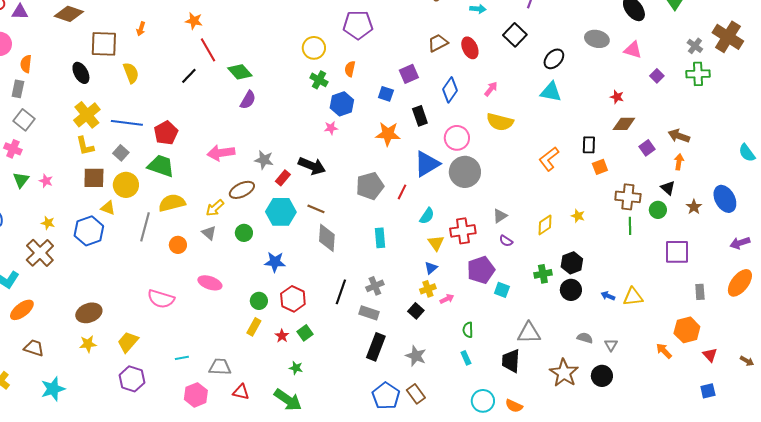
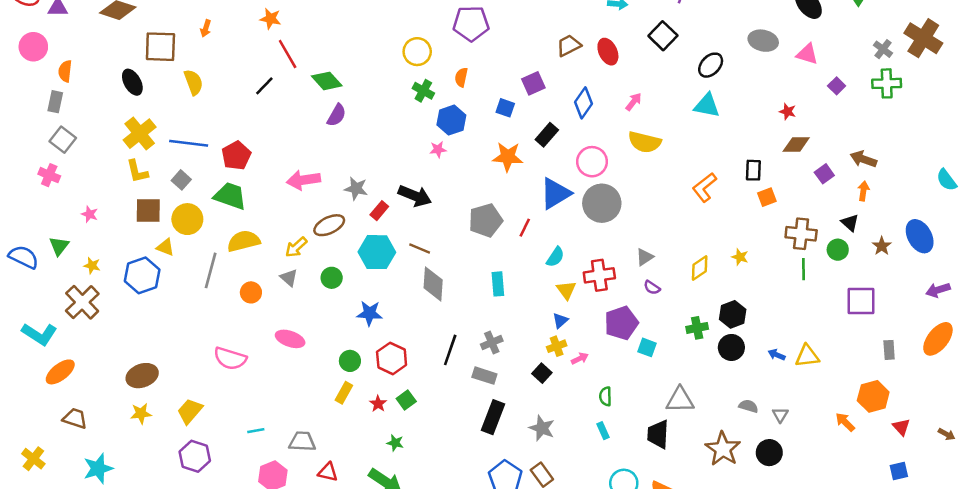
black rectangle: (420, 116) -> (547, 135), turned 60
green triangle: (21, 180) -> (59, 246), moved

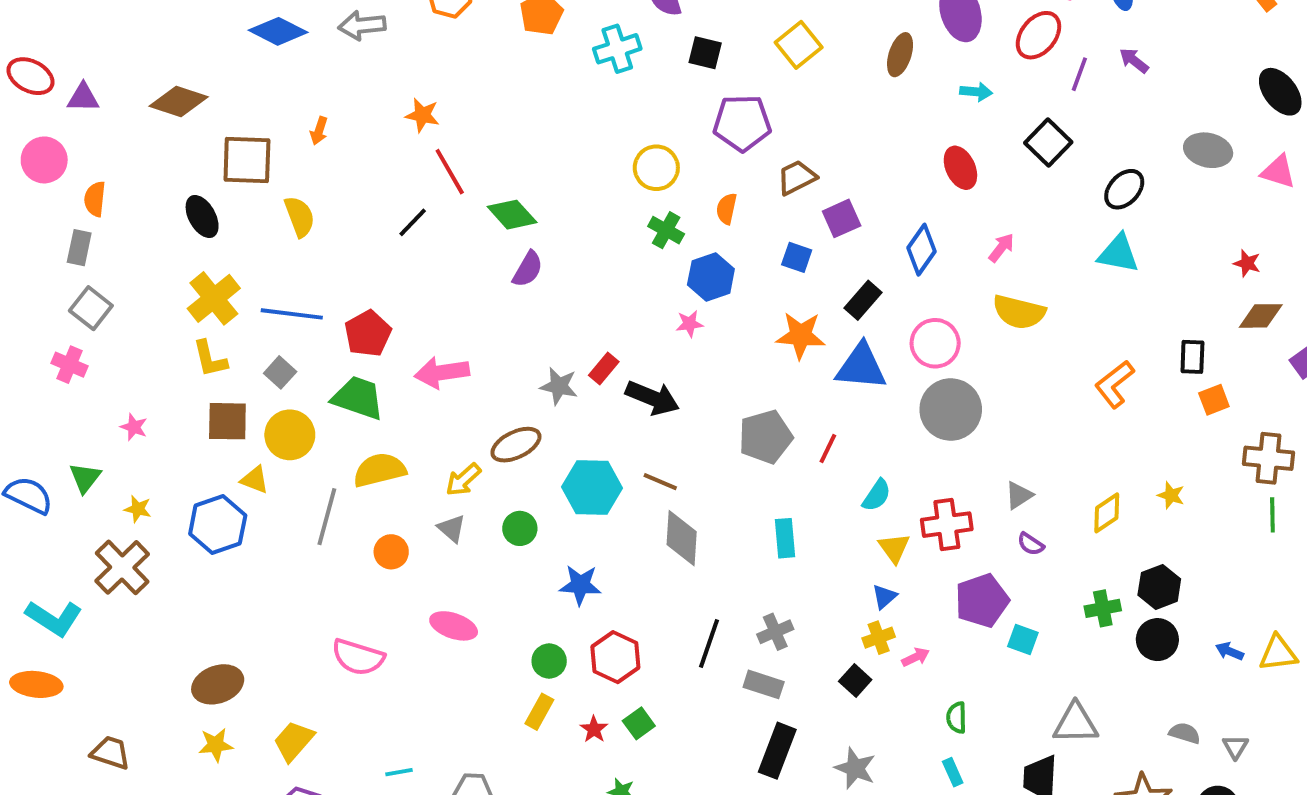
brown trapezoid: (569, 46) -> (797, 178), moved
pink arrow: (304, 180) -> (442, 372), moved
blue triangle: (555, 193) -> (861, 367), moved, turned 36
red rectangle: (379, 211) -> (604, 369), moved
orange ellipse: (60, 372) -> (36, 684), moved, turned 44

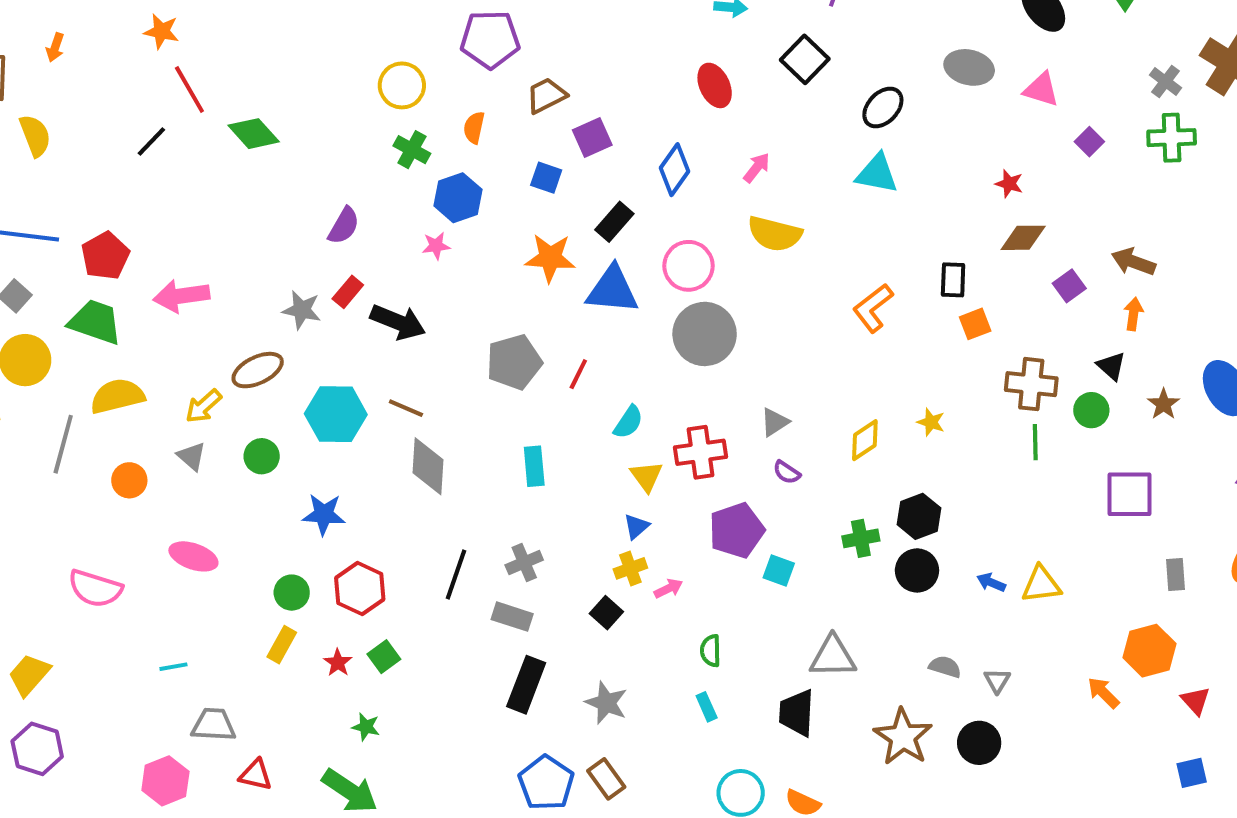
purple semicircle: (528, 269) -> (344, 226), moved
cyan line: (399, 772) -> (173, 667), moved

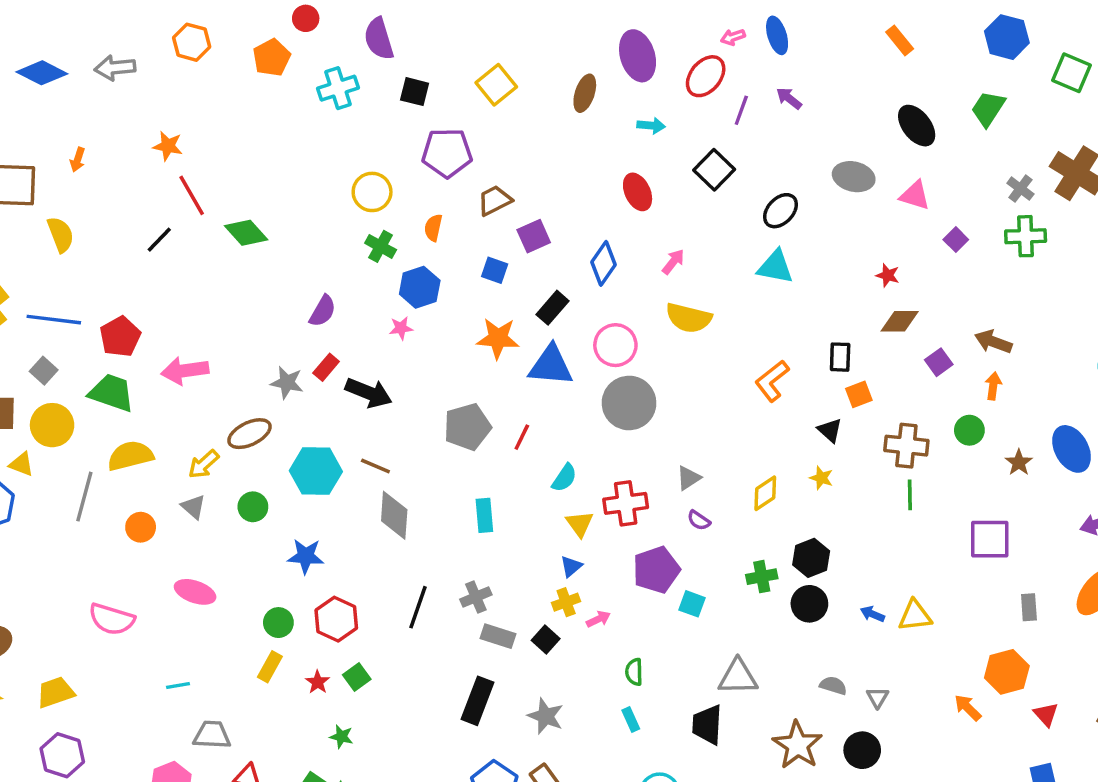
black triangle: (1111, 366) -> (830, 430), moved
green circle: (1091, 410) -> (969, 430), moved
gray rectangle: (512, 617) -> (498, 636), moved
yellow trapezoid: (29, 675) -> (55, 692), turned 30

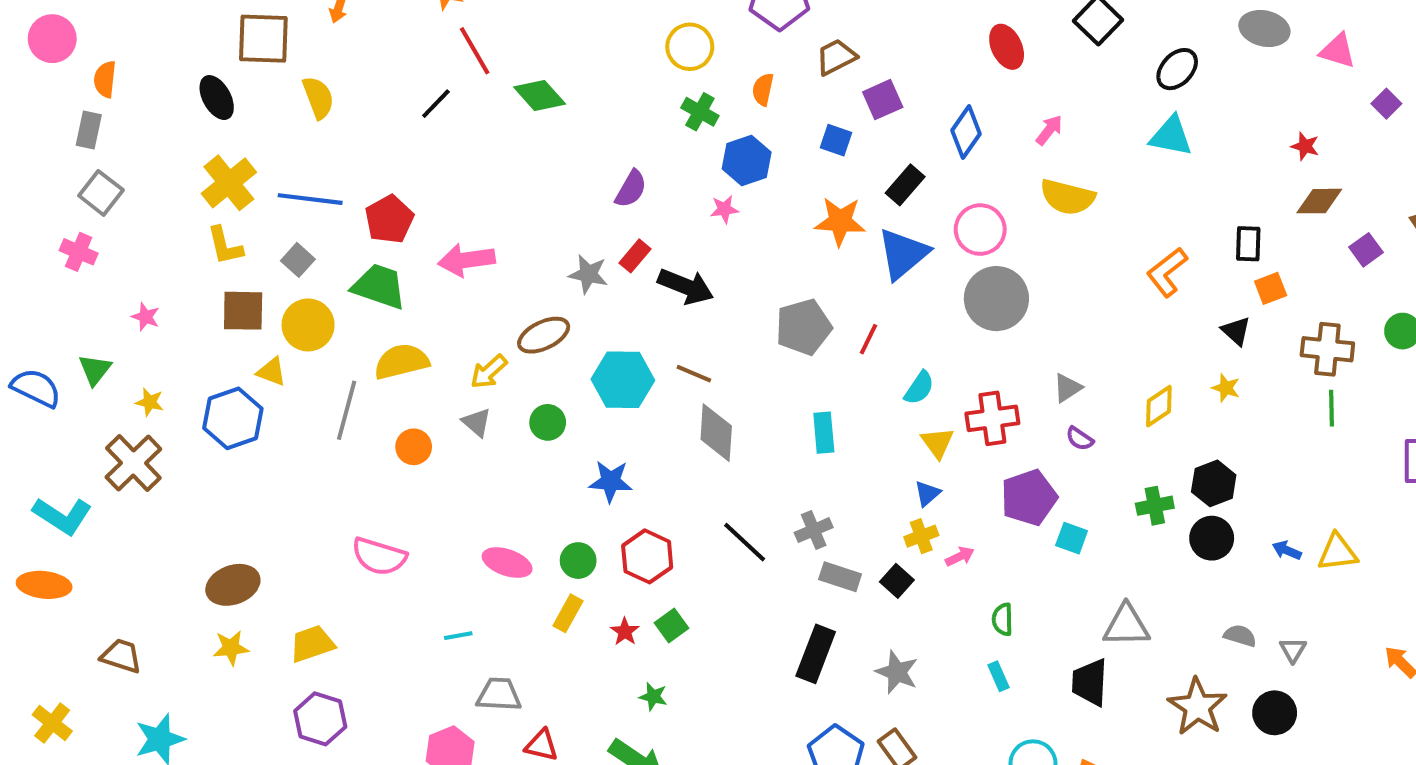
blue triangle: (551, 366) -> (903, 254), turned -45
pink ellipse: (195, 592) -> (507, 563), moved
black line: (418, 607) -> (745, 542), turned -66

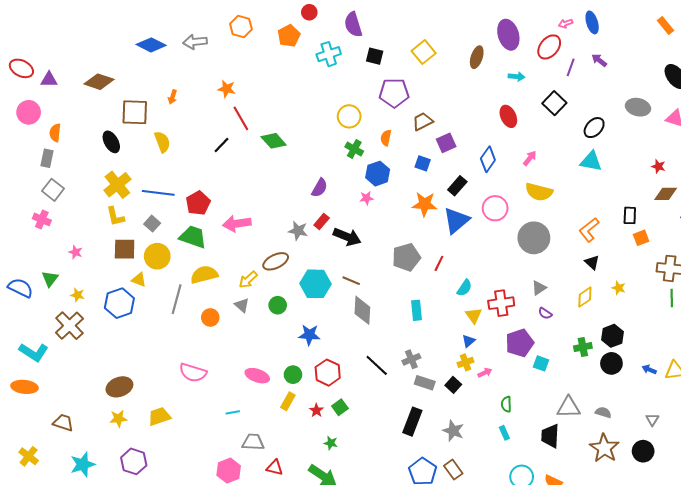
gray circle: (996, 299) -> (534, 238), moved
black triangle: (1236, 331) -> (592, 262), moved
gray semicircle: (1240, 636) -> (603, 412), moved
purple hexagon: (320, 719) -> (134, 461), moved

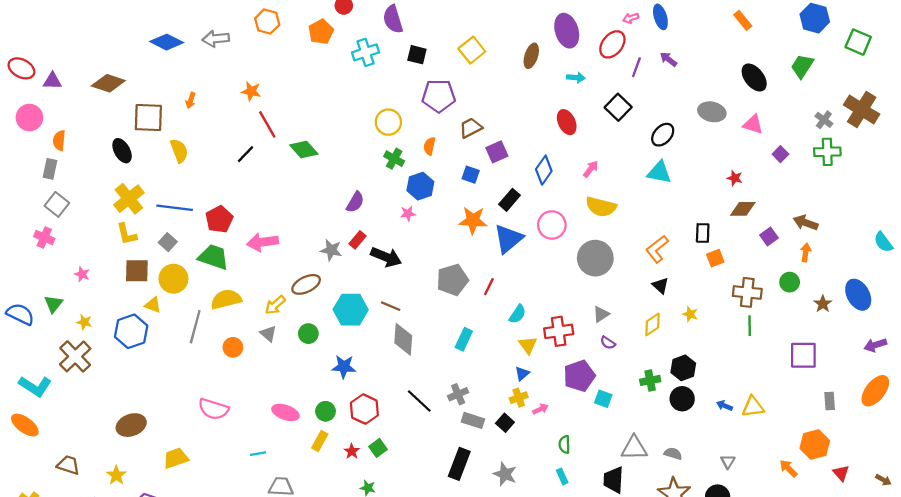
cyan rectangle: (416, 310) -> (464, 339), turned 30
orange ellipse: (25, 387) -> (25, 425), turned 30
yellow star: (118, 419) -> (116, 475), moved, turned -30

